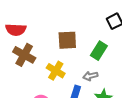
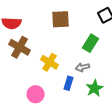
brown square: (67, 40) -> (61, 19), moved

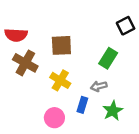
brown square: (61, 19) -> (61, 45), moved
pink circle: (36, 94) -> (54, 118), moved

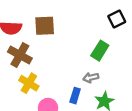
brown square: (61, 45) -> (45, 26), moved
yellow cross: (60, 80) -> (29, 83), moved

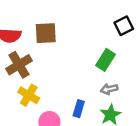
brown cross: (20, 55) -> (19, 65), turned 30
gray arrow: (91, 78) -> (109, 89), moved

